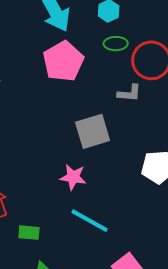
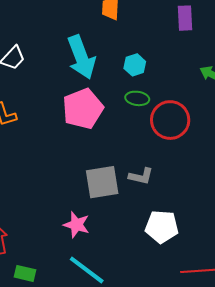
gray L-shape: (129, 93) -> (141, 176), moved

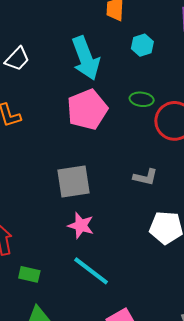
cyan hexagon: (135, 65) -> (142, 45), moved
gray square: (102, 182) -> (73, 182), moved

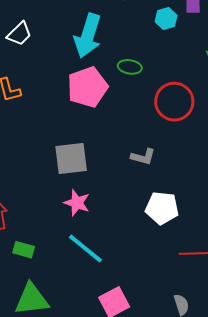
cyan hexagon: (142, 45) -> (166, 19), moved
cyan arrow: (86, 58) -> (88, 36), turned 36
green ellipse: (142, 99) -> (130, 67), moved

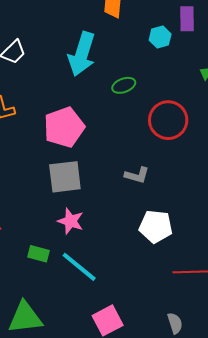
green ellipse: (130, 67) -> (124, 85), turned -30
pink pentagon: (87, 87) -> (64, 127), moved
green rectangle: (24, 250) -> (39, 254), moved

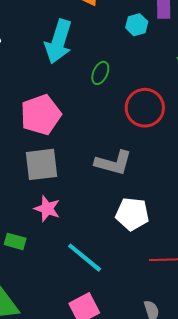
green ellipse: (124, 85) -> (100, 73), turned -45
gray L-shape: (137, 175) -> (114, 163), size x1.5
cyan line: (79, 267) -> (85, 258), moved

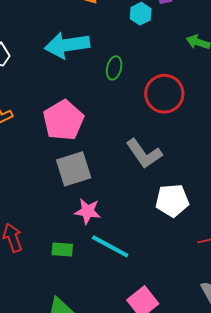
cyan arrow: (58, 42) -> (67, 45), turned 75
gray L-shape: (114, 163) -> (144, 154), turned 51
cyan line: (85, 258) -> (110, 246), moved

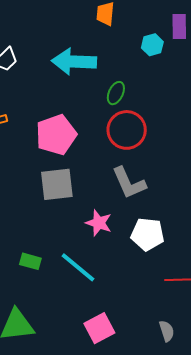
red circle: (164, 94) -> (127, 130), moved
pink star: (88, 211) -> (99, 223), moved

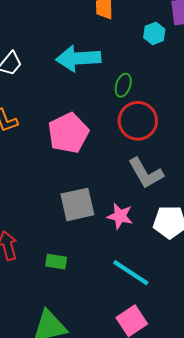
gray square: (57, 184) -> (77, 204), moved
cyan line: (78, 267) -> (131, 273), moved

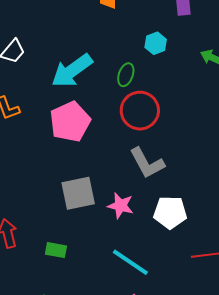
cyan hexagon: (154, 33) -> (156, 43), moved
cyan arrow: (78, 58) -> (72, 71), moved, turned -33

